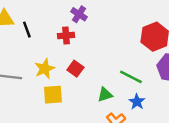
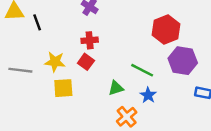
red cross: (66, 35) -> (90, 40), moved
yellow star: (45, 69) -> (55, 62), turned 30

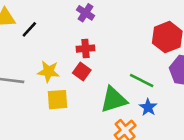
black line: (37, 22) -> (29, 29), turned 63
green triangle: (116, 88) -> (114, 100), size x1.6

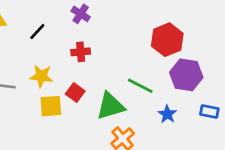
black line: (29, 29) -> (37, 32), moved
red square: (82, 72) -> (75, 92), moved
blue star: (148, 107) -> (167, 114), moved

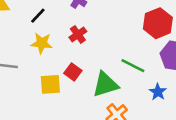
red cross: (81, 52) -> (78, 34), turned -30
yellow star: (41, 76) -> (42, 43), moved

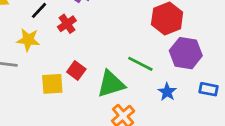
red cross: (78, 34) -> (67, 24), moved
yellow star: (42, 43) -> (28, 40), moved

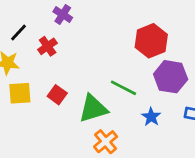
yellow square: (52, 84) -> (20, 93), moved

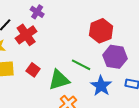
red cross: (48, 46) -> (26, 35), size x1.5
blue star: (151, 117) -> (101, 86), size x1.5

